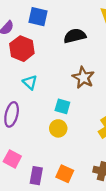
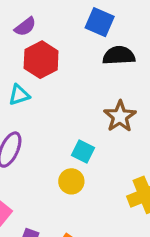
blue square: (38, 17) -> (100, 22), moved
cyan triangle: (30, 82) -> (19, 95), moved, turned 49

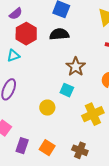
black semicircle: (119, 56) -> (59, 34), moved
cyan square: (83, 152) -> (67, 90), moved

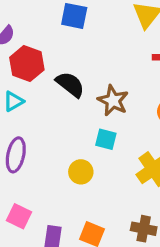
black semicircle: (59, 34) -> (70, 84), moved, turned 54

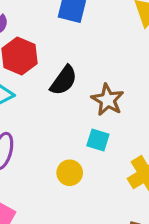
black semicircle: (70, 84) -> (64, 80), turned 84

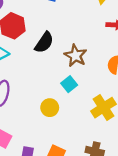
cyan square: (98, 140) -> (69, 84), turned 35

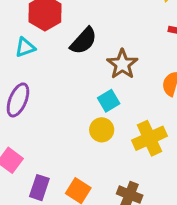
yellow circle: (50, 108) -> (102, 130), moved

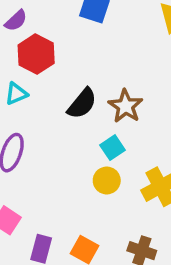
black semicircle: (83, 41) -> (82, 104), moved

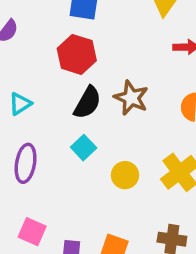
red hexagon: (36, 54) -> (77, 54), moved
cyan square: (113, 148) -> (84, 148), moved

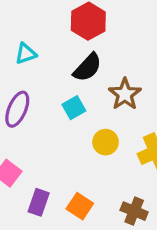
brown star: (131, 98) -> (125, 94), moved

